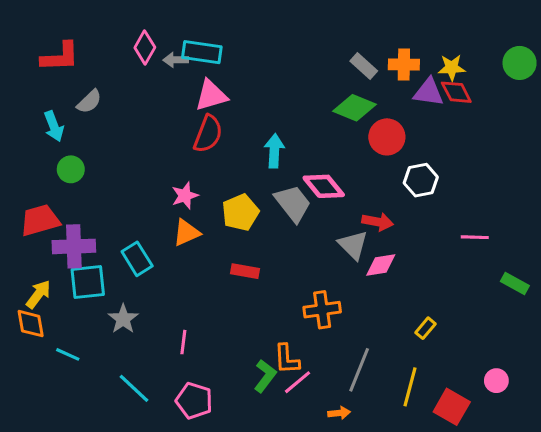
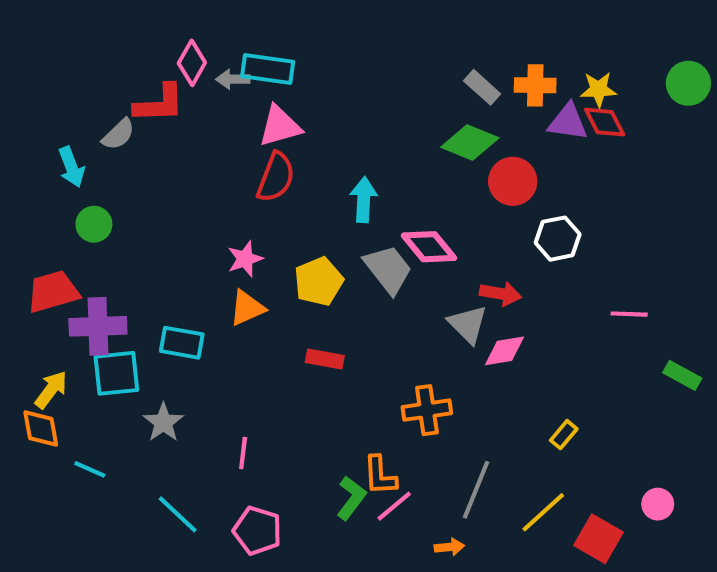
red L-shape: (60, 57) -> (159, 104), moved
cyan rectangle: (137, 259) -> (182, 343), turned -48
yellow line: (410, 387) -> (543, 512), turned 33

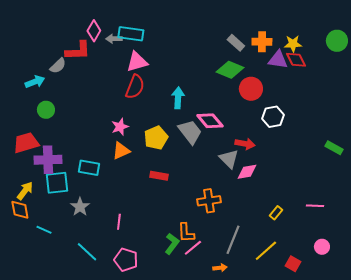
cyan arrow: (71, 167) -> (35, 82), turned -90
pink line: (629, 314) -> (315, 206), moved
green rectangle: (682, 375) -> (334, 148), moved
red square: (598, 539) -> (293, 264), size x0.7

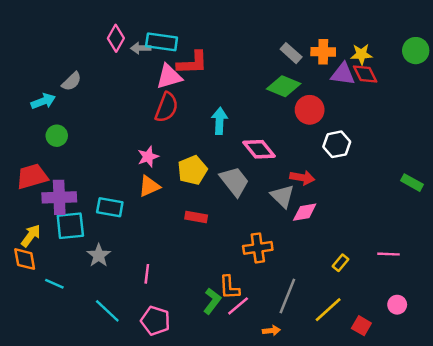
red L-shape: (78, 51) -> (192, 63), moved
gray trapezoid: (190, 132) -> (234, 181), moved

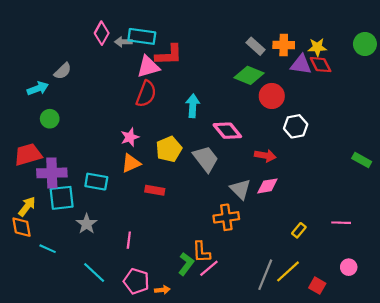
gray triangle: (282, 196) -> (240, 189), moved
red rectangle: (196, 217) -> (155, 190), moved
gray line: (287, 296) -> (265, 275), moved
orange arrow: (271, 331) -> (162, 290), moved

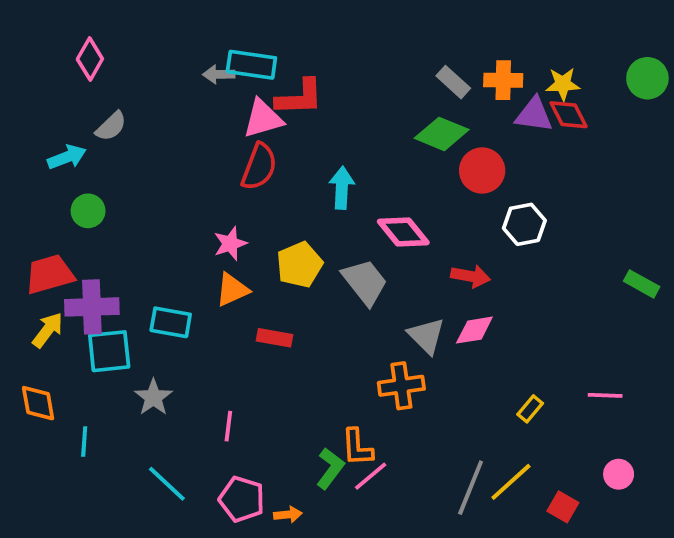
pink diamond: (102, 33) -> (90, 59), moved
yellow arrow: (27, 206) -> (48, 330), moved
cyan line: (48, 249) -> (84, 442), turned 70

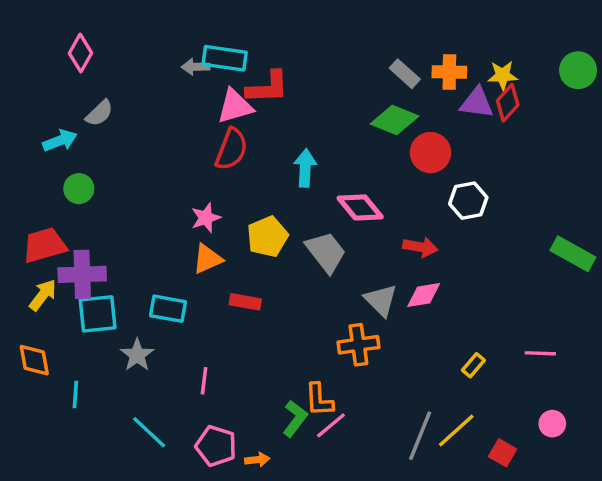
red diamond: (569, 115) -> (508, 103), turned 69
green rectangle: (642, 284) -> (573, 254), size x1.4
cyan rectangle: (171, 322) -> (168, 309), moved

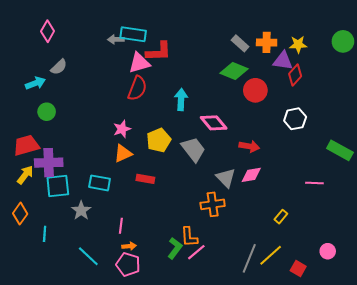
red diamond: (508, 103) -> (295, 75), moved
white hexagon: (468, 201) -> (295, 119), moved
pink line: (540, 353) -> (314, 183), moved
orange diamond: (34, 360) -> (20, 214), turned 45
orange arrow: (257, 460) -> (129, 246), moved

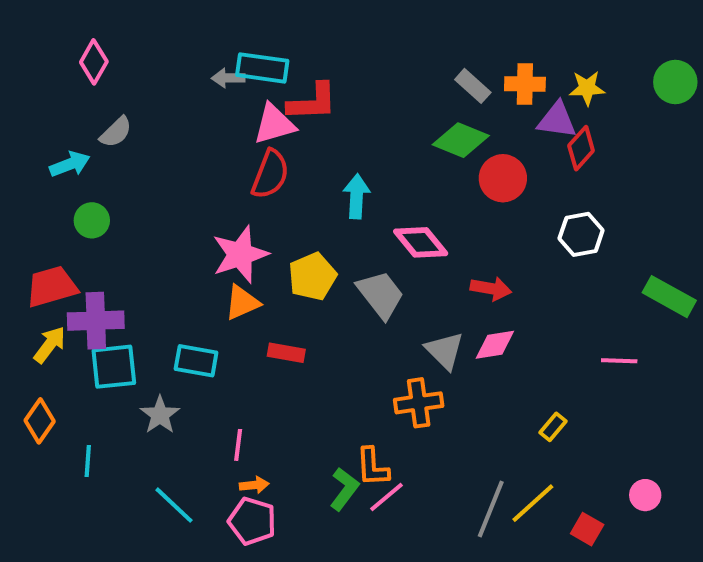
pink star: (122, 129) -> (240, 254), size x1.6

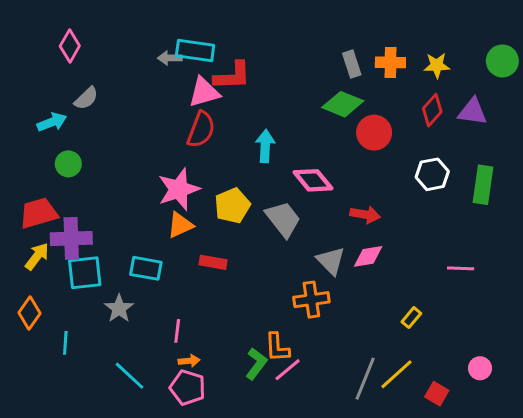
gray rectangle: (473, 86) -> (352, 64), turned 30
purple triangle: (557, 120) -> (473, 112), moved
green rectangle: (669, 297) -> (483, 185), moved, turned 69

